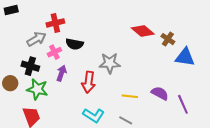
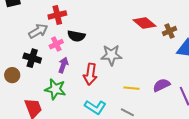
brown cross: (168, 39) -> (169, 31), turned 32
green star: (37, 89) -> (55, 89), moved
purple semicircle: (160, 93) -> (161, 85), turned -54

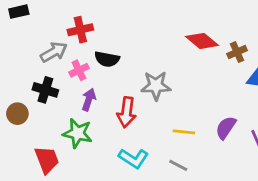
purple semicircle: (161, 85) -> (226, 128), turned -30

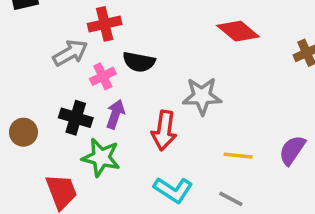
red diamond: (202, 41) -> (238, 31), moved
black cross: (45, 90) -> (76, 118), moved

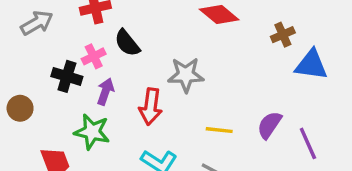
gray arrow: (70, 53) -> (37, 23), moved
black semicircle: (139, 62) -> (127, 43), turned 40
black cross: (76, 118) -> (67, 76), moved

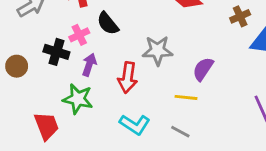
brown circle: (20, 108) -> (17, 66), moved
purple semicircle: (269, 125) -> (203, 69), moved

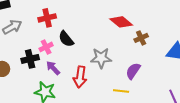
brown cross: (240, 16) -> (141, 38), moved
black cross: (56, 52) -> (30, 59), turned -30
purple arrow: (89, 65) -> (53, 68), turned -63

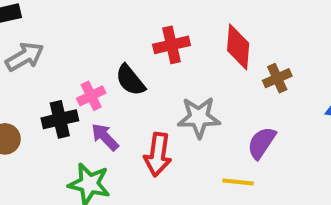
red cross: (47, 18) -> (171, 45), moved
red diamond: (121, 22) -> (238, 47), turned 55

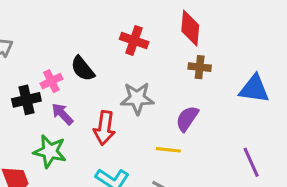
red cross: (171, 45) -> (134, 41), moved, turned 32
red diamond: (238, 47) -> (190, 28), moved
brown cross: (277, 78) -> (200, 67), turned 30

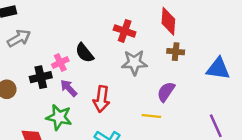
gray star: (137, 98) -> (134, 63), moved

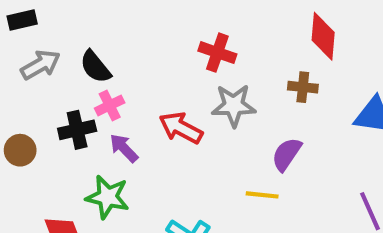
red diamond: (168, 21) -> (323, 36), moved
black semicircle: (85, 53) -> (95, 67), moved
red arrow: (102, 99) -> (181, 128), moved, turned 110

